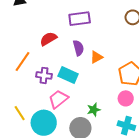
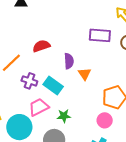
purple rectangle: (80, 19) -> (100, 35), moved
orange triangle: (96, 57) -> (85, 74), turned -48
green star: (94, 110) -> (64, 116), moved

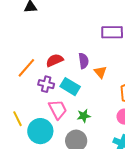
red semicircle: (41, 46) -> (55, 60), moved
pink trapezoid: (39, 107) -> (58, 109), turned 95

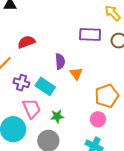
red semicircle: (55, 60) -> (26, 42), moved

